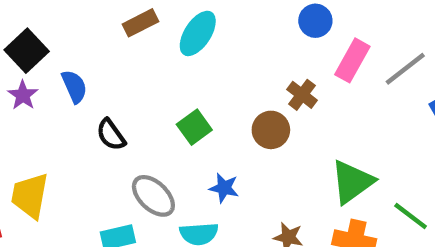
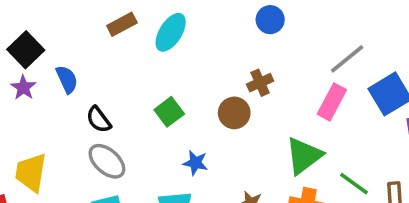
pink rectangle: (352, 60) -> (332, 102), moved
brown cross: (302, 95) -> (260, 83), turned 30
gray ellipse: (153, 196) -> (107, 161), moved

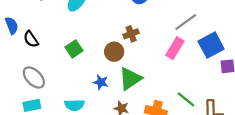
black semicircle: (99, 120) -> (31, 39), moved
green triangle: (304, 156) -> (130, 79), moved
blue star: (195, 163) -> (101, 82), moved

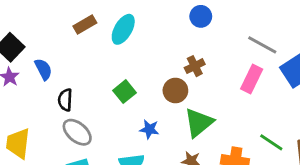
gray line: (186, 22) -> (262, 45), turned 70
black semicircle: (31, 39) -> (65, 100), moved, turned 42
blue star: (101, 82) -> (149, 129), moved

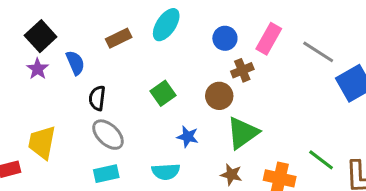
blue circle: (201, 16) -> (225, 38), moved
brown rectangle: (85, 24) -> (119, 38), moved
pink rectangle: (252, 79) -> (269, 39), moved

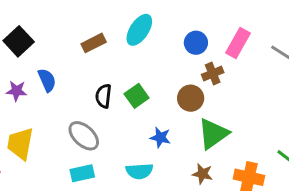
blue semicircle: (75, 63) -> (47, 80), moved
purple star: (38, 69) -> (16, 91), moved, turned -30
black semicircle: (97, 98) -> (103, 96), moved

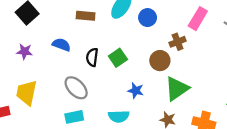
brown rectangle: (94, 43) -> (86, 16), turned 30
blue circle: (196, 43) -> (148, 18), moved
blue semicircle: (47, 80) -> (61, 45), moved, turned -48

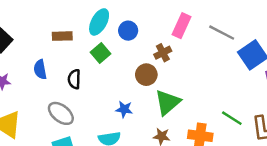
blue semicircle: (61, 45) -> (40, 69), turned -114
green square: (118, 58) -> (100, 53), moved

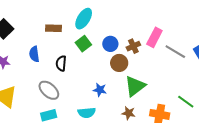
pink rectangle: (182, 26) -> (154, 37), moved
blue circle: (128, 31) -> (110, 44), moved
gray line: (222, 33) -> (175, 52), moved

